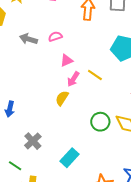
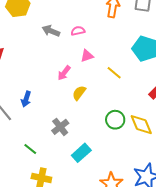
pink arrow: (73, 79) -> (64, 73), moved
gray cross: (33, 141) -> (60, 127), moved
green line: (15, 166) -> (30, 149), moved

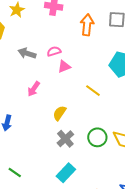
pink triangle: (87, 56) -> (64, 67), moved
pink arrow: (64, 73) -> (34, 89), moved
gray cross: (60, 127) -> (65, 139), moved

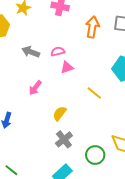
green circle: (97, 137) -> (95, 155), moved

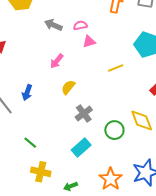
yellow line: (94, 93) -> (116, 68), turned -63
yellow semicircle: (60, 113) -> (68, 87), moved

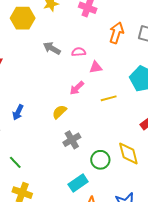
pink triangle: (89, 42) -> (96, 67), moved
pink arrow: (57, 61) -> (77, 88), moved
cyan rectangle: (81, 147) -> (78, 183), moved

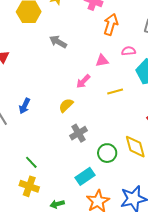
orange arrow: (117, 33) -> (111, 24), moved
pink semicircle: (79, 52) -> (129, 51), moved
green line: (15, 162) -> (31, 162), moved

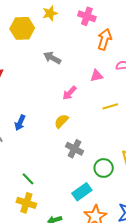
pink arrow: (83, 81) -> (70, 93), moved
gray cross: (78, 133) -> (75, 149), turned -30

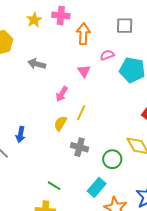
yellow star: (50, 13) -> (34, 20), moved
pink triangle: (97, 76) -> (84, 71), turned -40
yellow line: (110, 106) -> (81, 113), moved, turned -35
green line: (28, 179) -> (54, 186), moved

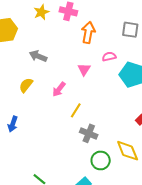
yellow semicircle: (60, 123) -> (26, 85), moved
gray cross: (79, 147) -> (89, 133), moved

